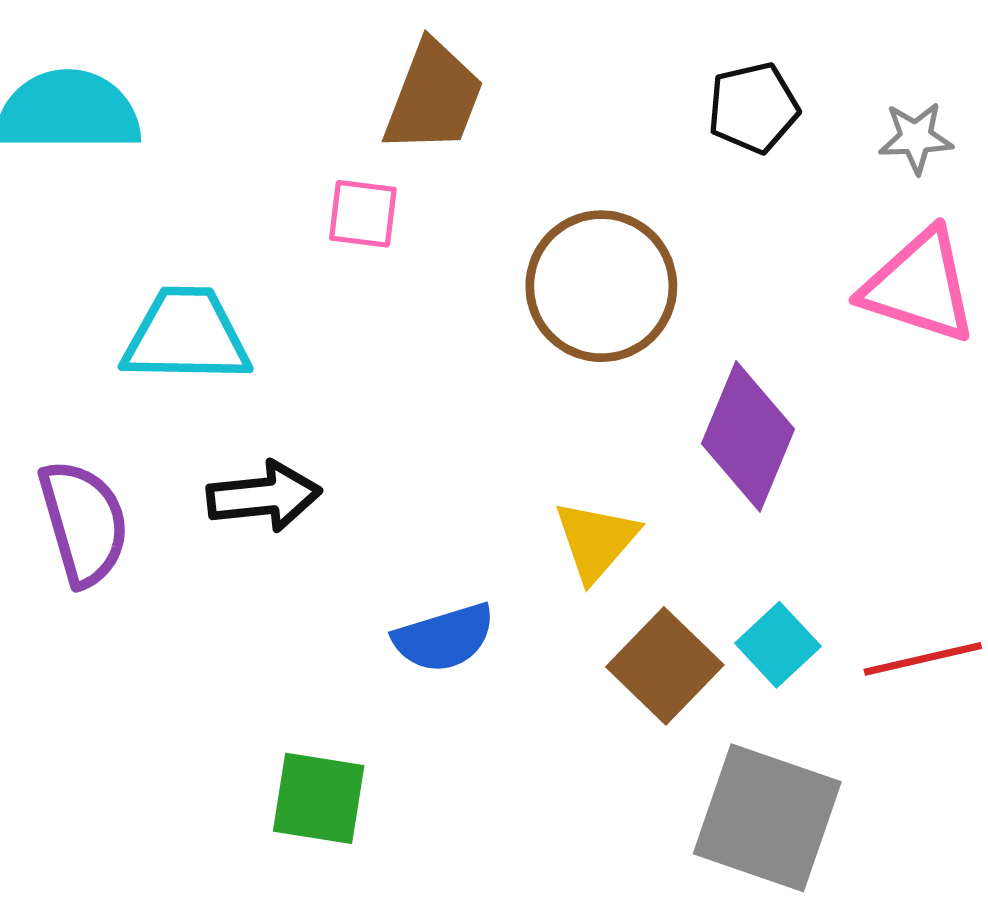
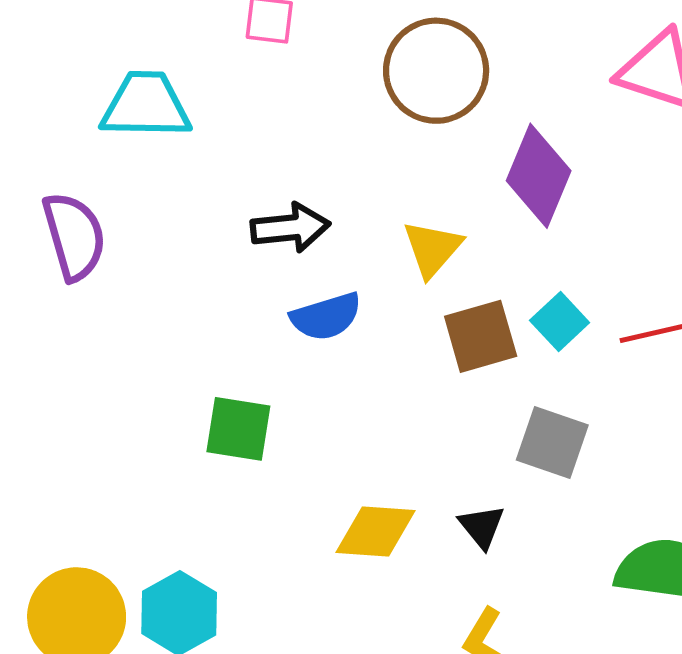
black arrow: (264, 496) -> (290, 228), moved
brown square: (665, 666) -> (481, 336), turned 30
gray square: (767, 818) -> (552, 443), size x0.7

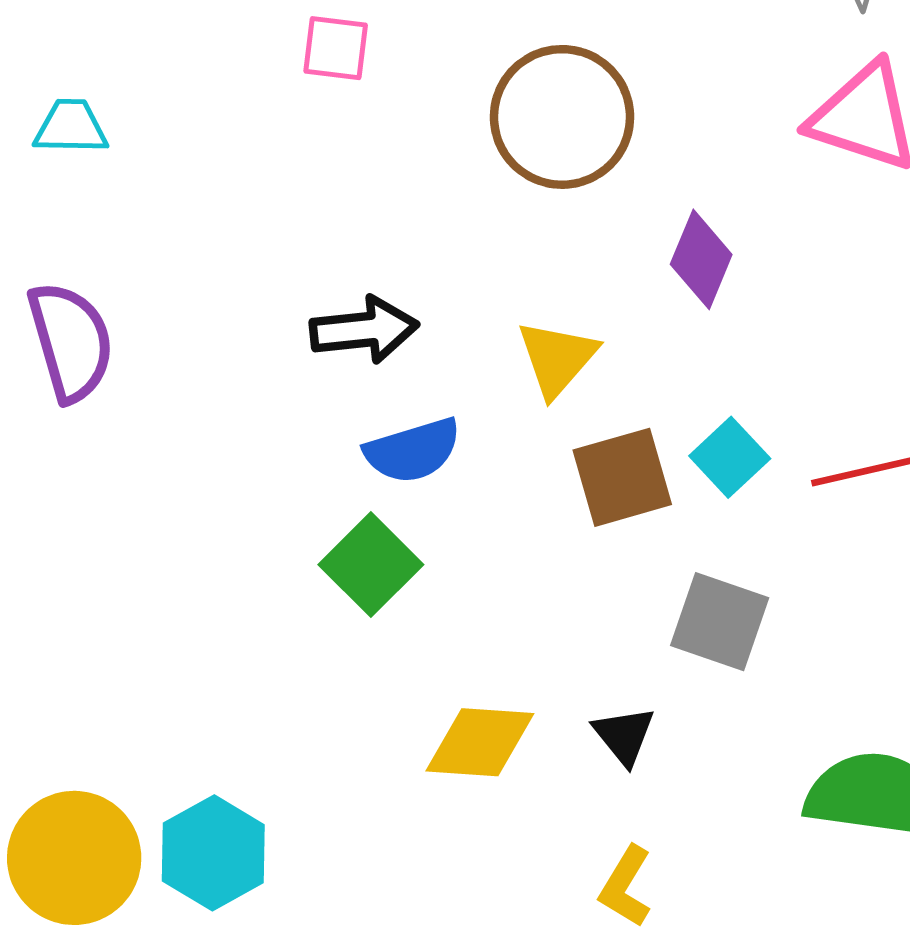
cyan trapezoid: (146, 105) -> (71, 127), moved, size x0.6
purple diamond: (539, 176) -> (701, 259), size x0.7
green square: (238, 429) -> (371, 565), moved, turned 36

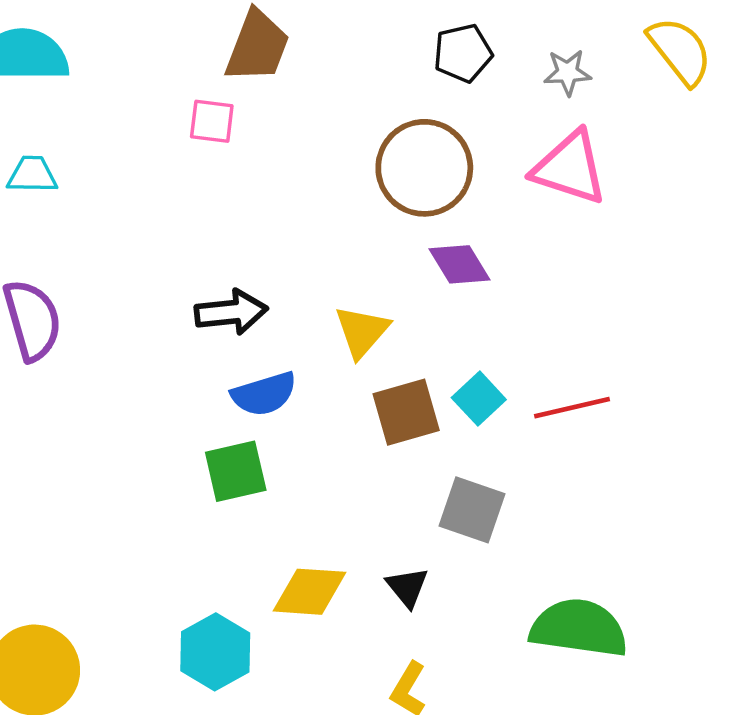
brown circle: (562, 117) -> (424, 168), moved
purple diamond: (701, 259) -> (460, 264), turned -54
green square: (371, 565) -> (236, 471), turned 32
cyan hexagon: (213, 853) -> (215, 652), moved

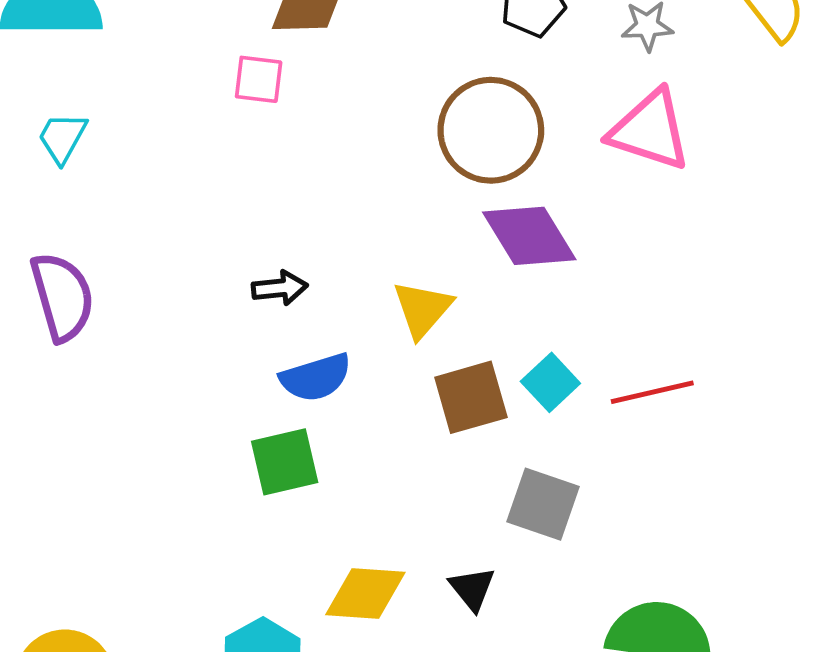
cyan trapezoid: (32, 175) -> (62, 138), turned -62
purple diamond: (460, 264) -> (529, 236), size x1.4
black arrow: (231, 312) -> (280, 288), size x0.7

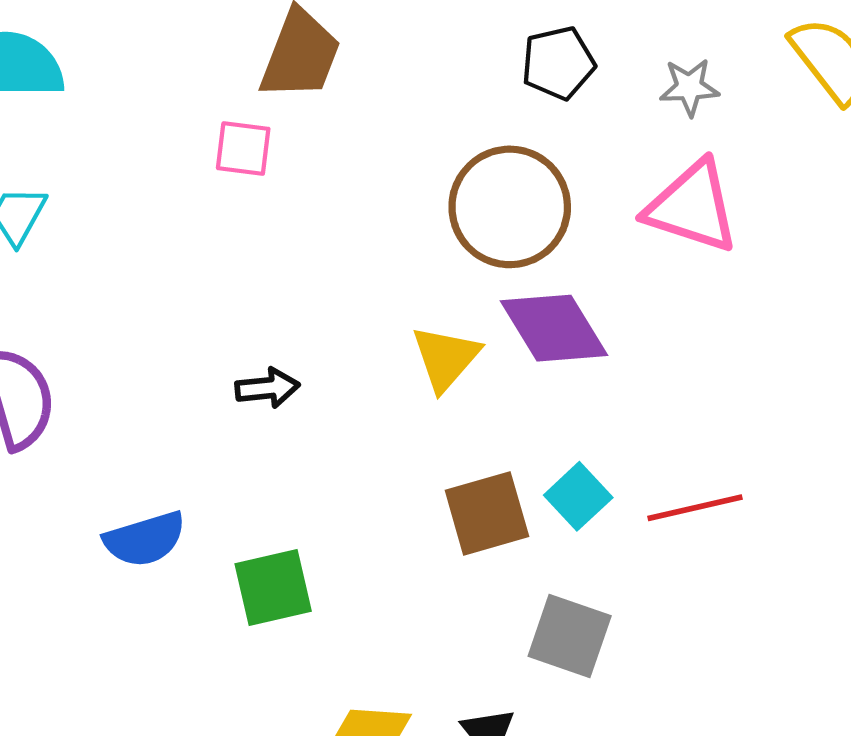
yellow triangle: (423, 309) -> (446, 358), moved
blue semicircle: (316, 377) -> (145, 539), moved

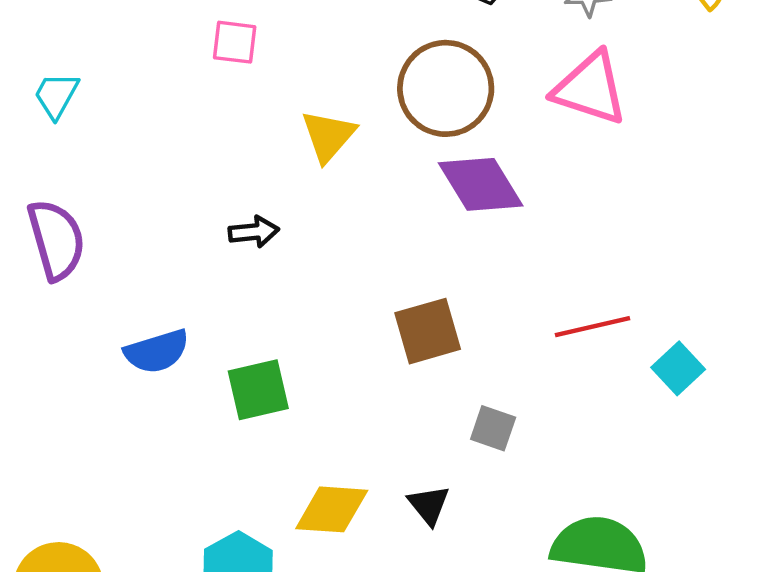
yellow triangle: (446, 358) -> (328, 136), moved
cyan square: (578, 496) -> (678, 368), moved
gray square: (570, 636) -> (493, 428), size x0.7

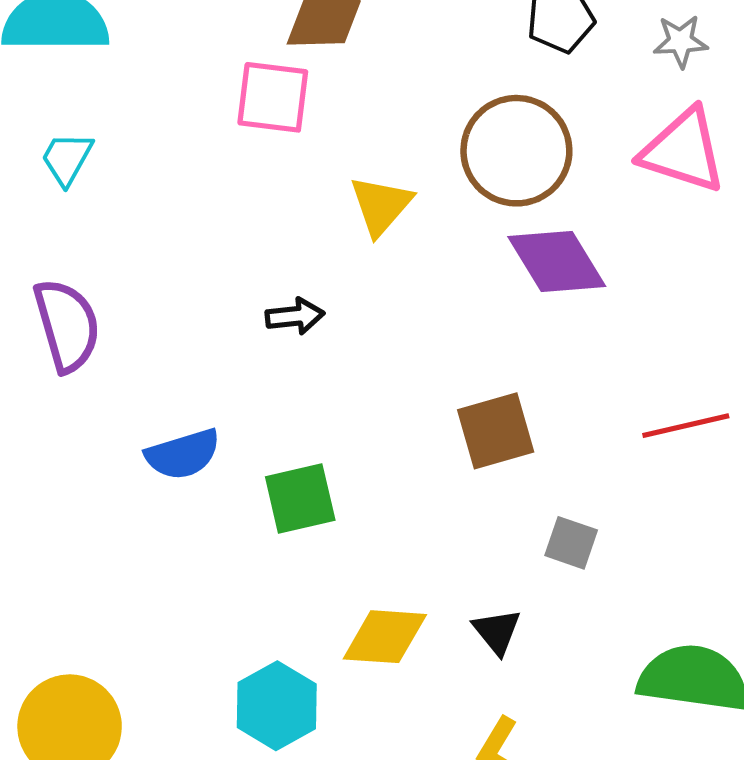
pink square: (235, 42) -> (273, 97), size x1.4

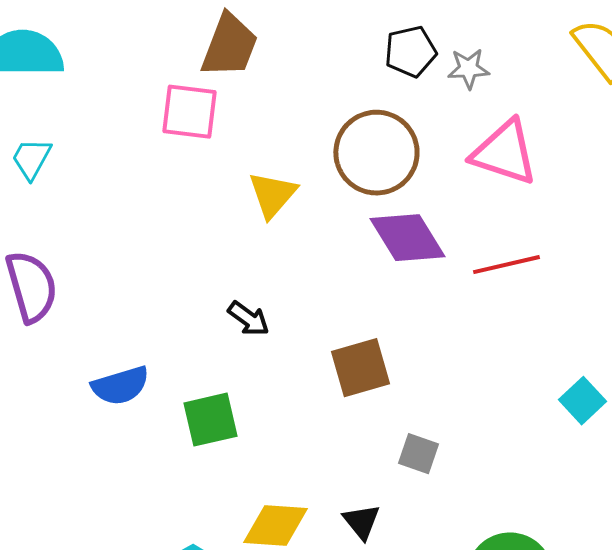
gray star: (681, 41) -> (468, 69), moved
black arrow: (295, 316) -> (248, 319), moved, turned 42
red line: (686, 426) -> (506, 265), moved

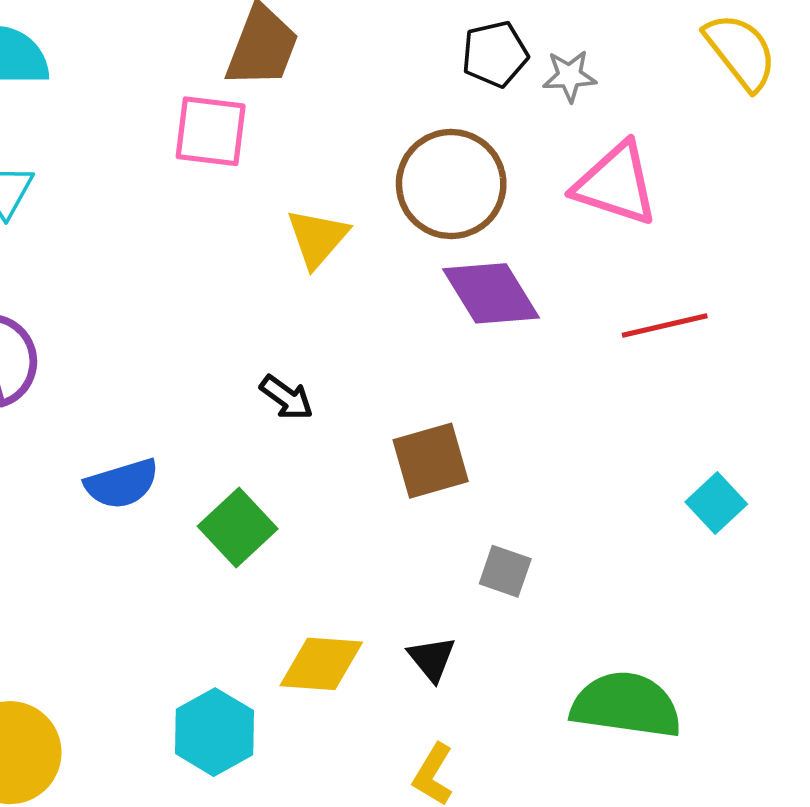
red line: (506, 265) -> (665, 326), moved
green square: (210, 420) -> (238, 527), turned -30

